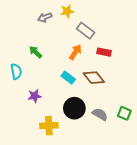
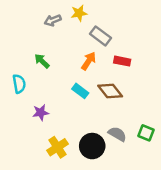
black circle: (74, 108) -> (92, 146), moved
yellow cross: (49, 126) -> (57, 147), turned -30

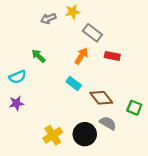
cyan semicircle: (19, 84) -> (18, 77), turned 77
brown diamond: (110, 91) -> (101, 98), moved
purple star: (41, 112) -> (16, 103), moved
green square: (146, 133) -> (134, 108), moved

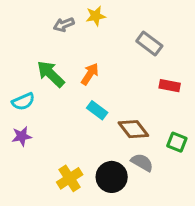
gray rectangle: (92, 33) -> (149, 43), moved
green arrow: (38, 56) -> (51, 74), size x1.5
orange arrow: (81, 56) -> (90, 74), moved
red rectangle: (112, 56) -> (170, 86), moved

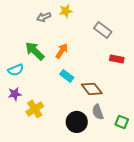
green square: (177, 142) -> (122, 122), moved
gray semicircle: (142, 162) -> (98, 112), turned -140
yellow cross: (70, 178) -> (35, 109), moved

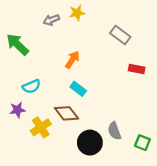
green arrow: (35, 51) -> (17, 44), moved
cyan semicircle: (16, 70) -> (31, 86), moved
brown diamond: (92, 89) -> (67, 113), moved

